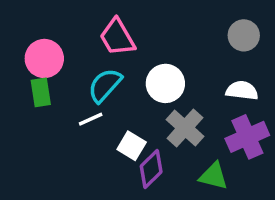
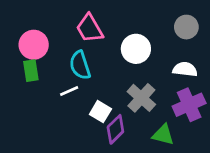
white circle: (165, 83) -> (136, 49), moved
cyan semicircle: (105, 85) -> (80, 65), turned -60

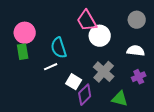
pink trapezoid: (90, 28) -> (87, 21), moved
purple cross: (189, 105) -> (139, 77), size x0.6

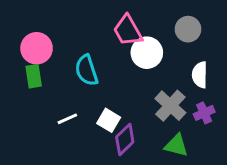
gray circle: (137, 20) -> (188, 29), moved
white semicircle: (136, 51) -> (200, 75), turned -96
white line: (51, 67) -> (67, 119), moved
gray cross: (104, 72) -> (170, 106), moved

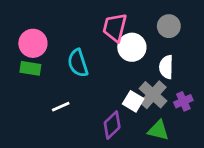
pink trapezoid: (128, 31) -> (115, 27), turned 44
white semicircle: (200, 75) -> (166, 67), moved
green rectangle: (34, 76) -> (30, 68), turned -72
white square: (109, 120) -> (133, 101), moved

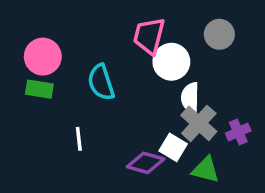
white semicircle: (166, 67) -> (190, 98), moved
white square: (133, 101) -> (173, 147), moved
white line: (61, 107) -> (79, 139), turned -72
purple diamond: (112, 125) -> (146, 163), turned 60

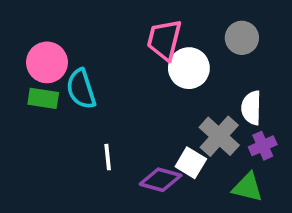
cyan semicircle: (101, 82) -> (81, 89), moved
white semicircle: (190, 98) -> (251, 108), moved
white line: (79, 139) -> (108, 157), moved
green triangle: (206, 170) -> (248, 187), moved

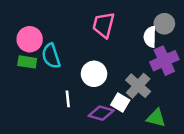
gray circle: (242, 38) -> (164, 24), moved
white circle: (189, 68) -> (94, 74), moved
white semicircle: (251, 108) -> (150, 37), moved
purple cross: (263, 146) -> (164, 61), moved, size x1.6

